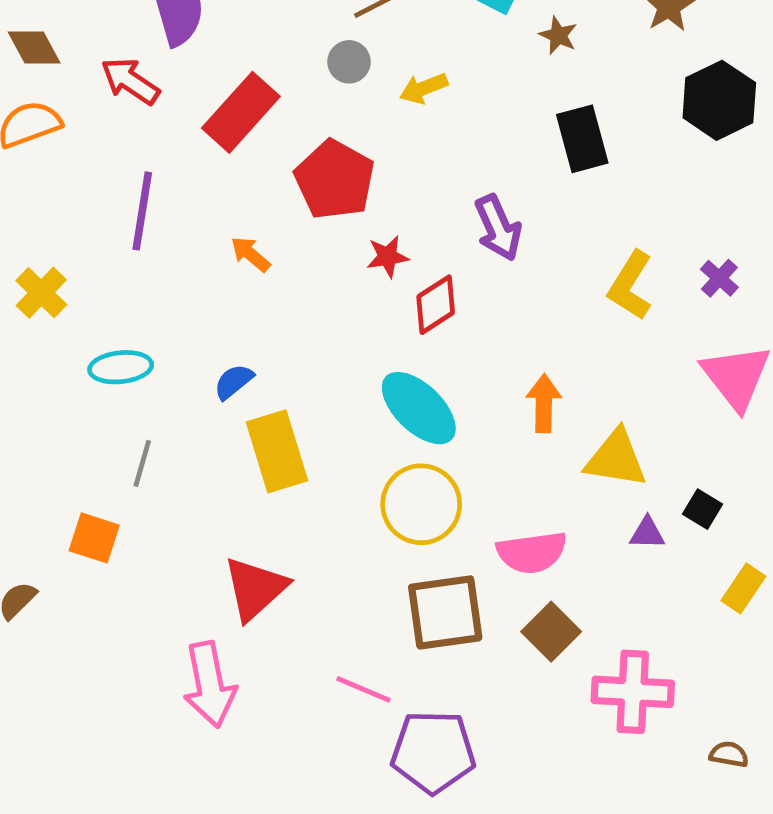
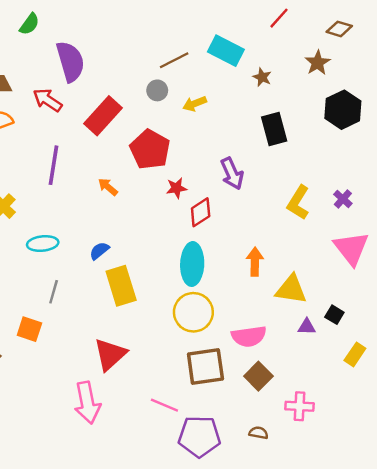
cyan ellipse: (419, 408) -> (192, 264), turned 48
pink cross: (633, 692) -> (299, 406), size x0.7
brown semicircle: (729, 754) -> (258, 433), moved

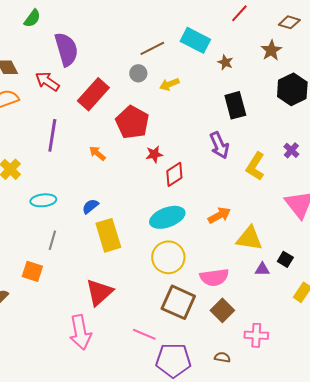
purple arrow: (232, 174) -> (219, 145), moved
purple cross: (343, 199) -> (291, 150), moved
orange arrow: (255, 262) -> (219, 215), turned 60
cyan ellipse: (192, 264) -> (167, 217), turned 68
brown square: (205, 367) -> (178, 302), turned 32

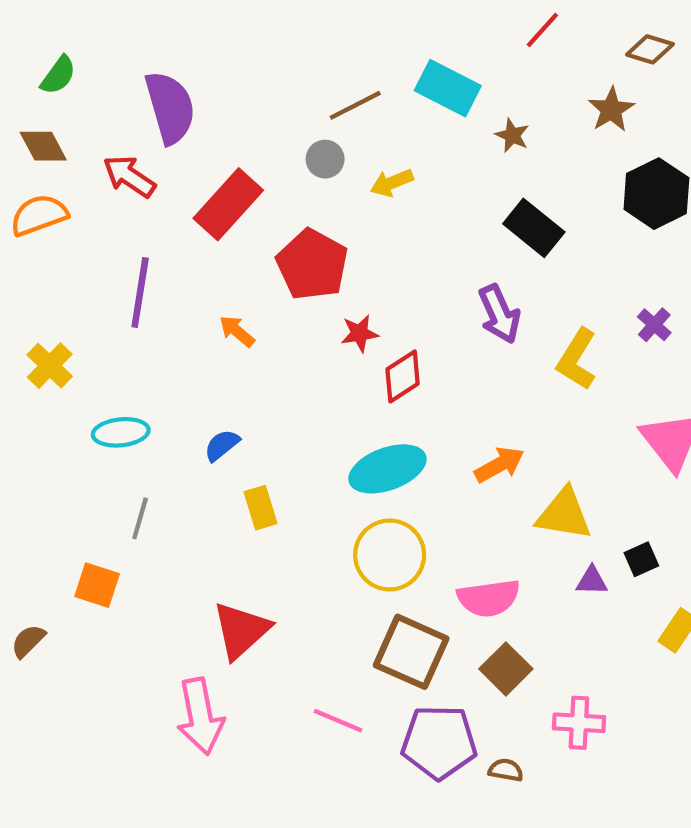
green semicircle: (32, 18) -> (58, 75), moved
black rectangle: (235, 105) -> (534, 228), turned -36
yellow rectangle: (108, 235) -> (261, 508), size x0.6
black square: (285, 259) -> (641, 559), turned 35
purple pentagon: (173, 360) -> (439, 742), moved

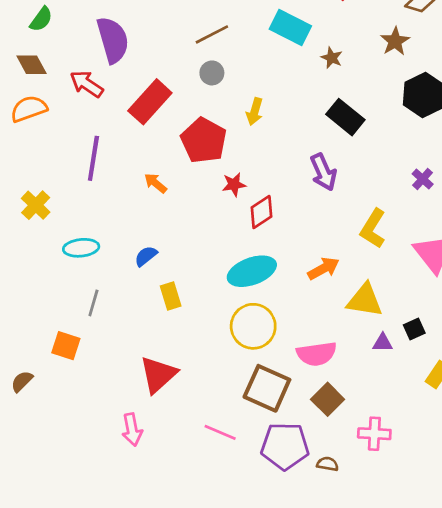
brown line: (355, 105) -> (212, 34), moved
yellow arrow: (392, 183) -> (255, 112), moved, turned -52
yellow L-shape: (577, 359) -> (373, 229), moved
pink arrow: (200, 716) -> (132, 430), size x0.7

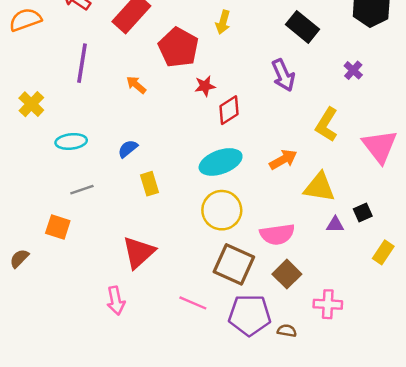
purple cross: (423, 179) -> (353, 70), moved
gray line: (93, 303) -> (82, 190), turned 55

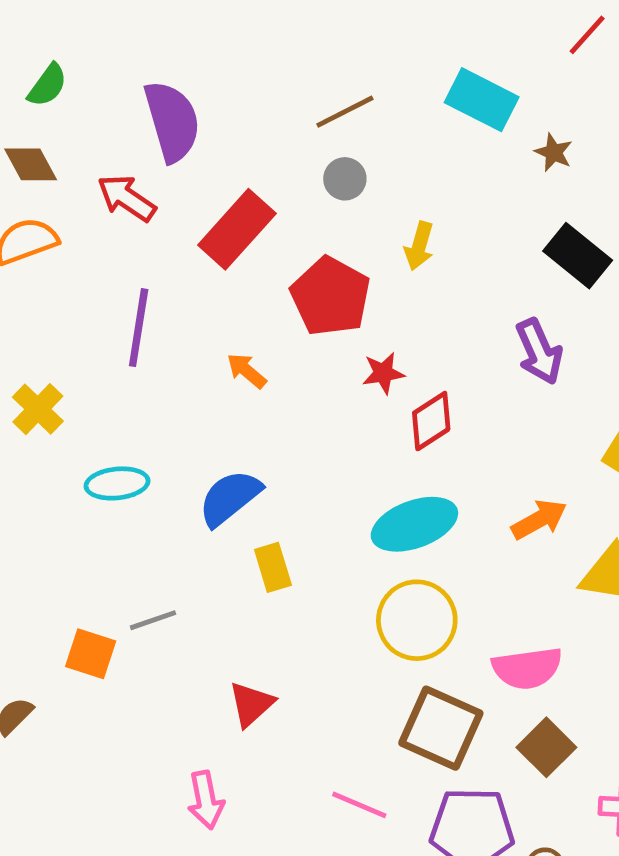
blue semicircle: (128, 149) -> (230, 498), size x1.6
gray line: (82, 190) -> (153, 620), moved
red triangle: (139, 252) -> (251, 704), size x0.7

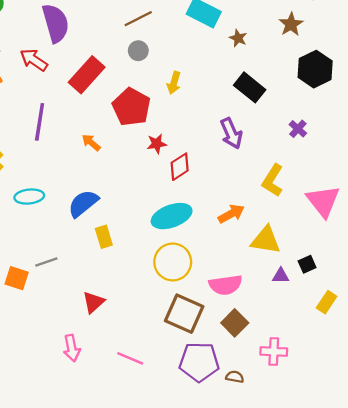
pink line: (359, 805) -> (130, 358), moved

